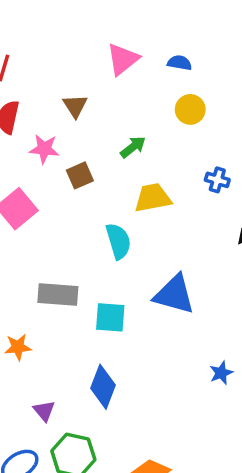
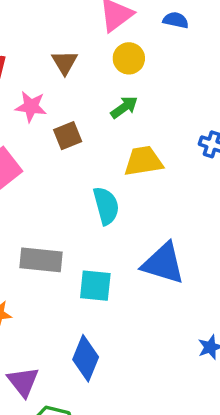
yellow circle: (190, 109) -> (129, 58), moved
purple triangle: (44, 411) -> (23, 382), size x1.4

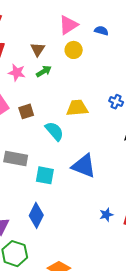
green arrow: (124, 107) -> (44, 71), moved
brown square: (68, 136) -> (26, 111), moved
cyan semicircle: (106, 206) -> (54, 131), turned -30

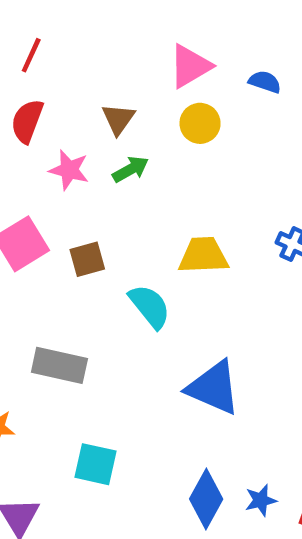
cyan square: (45, 175) -> (96, 464), moved
blue diamond: (36, 215) -> (206, 499), moved

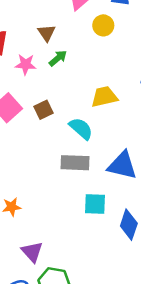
yellow circle: (200, 123) -> (103, 25), moved
gray rectangle: (59, 365) -> (75, 163), moved
cyan square: (96, 464) -> (95, 204), moved

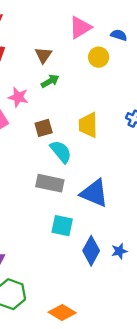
pink star: (26, 64) -> (18, 97), moved
yellow trapezoid: (104, 97) -> (88, 125), turned -88
brown square: (44, 110) -> (44, 128), moved

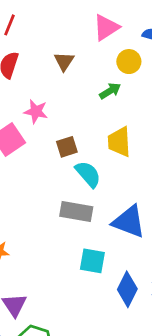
green arrow: (50, 81) -> (110, 91), moved

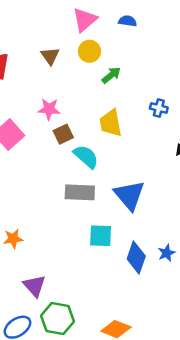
yellow circle: (129, 62) -> (89, 51), moved
green arrow: (110, 91) -> (111, 75), moved
pink star: (36, 111) -> (49, 109), moved
blue triangle: (129, 222) -> (129, 195), turned 36

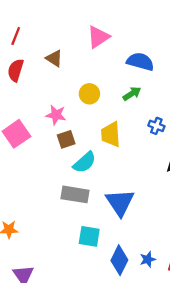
blue semicircle: (128, 21) -> (140, 62), moved, size x1.6
yellow circle: (89, 51) -> (89, 94), moved
brown triangle: (50, 56) -> (54, 58), moved, turned -30
green arrow: (111, 75) -> (132, 94), moved
cyan semicircle: (86, 157) -> (85, 162), turned 90

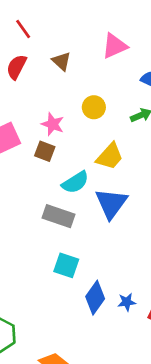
red line: (16, 36) -> (23, 29), turned -66
yellow trapezoid: (111, 134) -> (110, 156), turned -144
brown square: (66, 139) -> (45, 151), moved, turned 30
blue triangle: (120, 202) -> (111, 203), moved

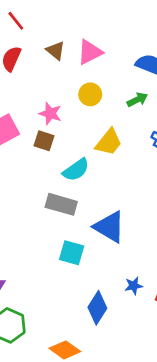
pink triangle: (115, 46) -> (90, 52), moved
blue triangle: (111, 203) -> (109, 227), moved, turned -32
blue diamond: (95, 298) -> (97, 308), moved

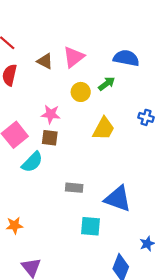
green arrow: (137, 100) -> (107, 84), moved
cyan semicircle: (76, 170) -> (32, 162), moved
gray rectangle: (61, 204) -> (74, 188), size x0.7

